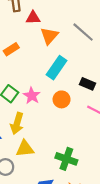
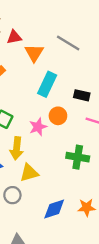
pink star: (32, 96) -> (38, 127), moved, turned 30
green cross: (66, 159) -> (78, 157), moved

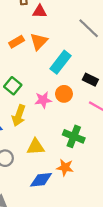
orange triangle: (34, 53) -> (39, 41), moved
yellow triangle: (29, 173) -> (36, 147), moved
orange star: (87, 207) -> (65, 168), moved

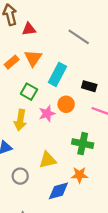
green square: (13, 86) -> (29, 92), moved
yellow arrow: (19, 116) -> (20, 120), moved

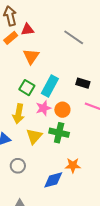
orange rectangle: (12, 62) -> (11, 38), moved
cyan rectangle: (57, 74) -> (50, 86), moved
orange circle: (66, 104) -> (62, 110), moved
green cross: (83, 144) -> (59, 133), moved
yellow triangle: (48, 160) -> (34, 136), moved, turned -36

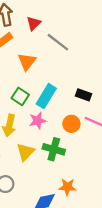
red triangle: (27, 29) -> (34, 23), moved, turned -40
gray line: (74, 37) -> (58, 42), moved
orange circle: (62, 110) -> (71, 124), moved

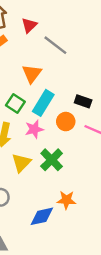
orange triangle: (27, 62) -> (32, 74), moved
orange circle: (71, 124) -> (66, 122), moved
green cross: (54, 149) -> (52, 160), turned 30

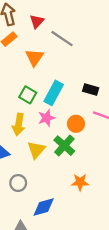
orange triangle: (32, 74) -> (34, 57), moved
orange circle: (66, 122) -> (76, 124), moved
blue diamond: (42, 216) -> (44, 207), moved

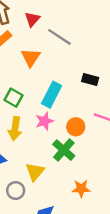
black rectangle: (91, 90) -> (90, 80), moved
green square: (28, 95) -> (13, 98), moved
yellow triangle: (36, 150) -> (35, 172), moved

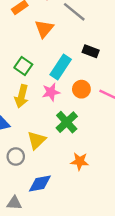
black rectangle: (90, 80) -> (91, 51), moved
orange circle: (76, 127) -> (81, 89), moved

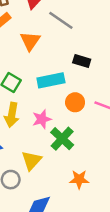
cyan rectangle: (61, 67) -> (51, 80), turned 50
pink star: (51, 92) -> (42, 119), moved

